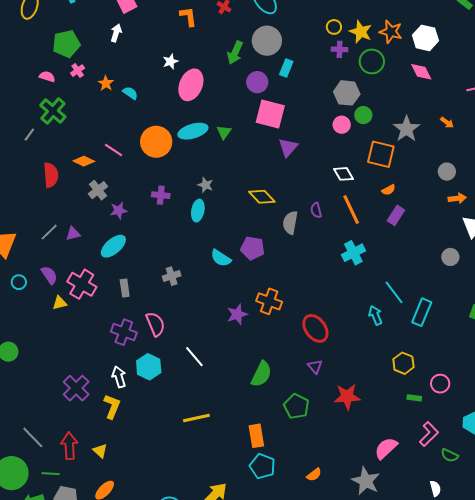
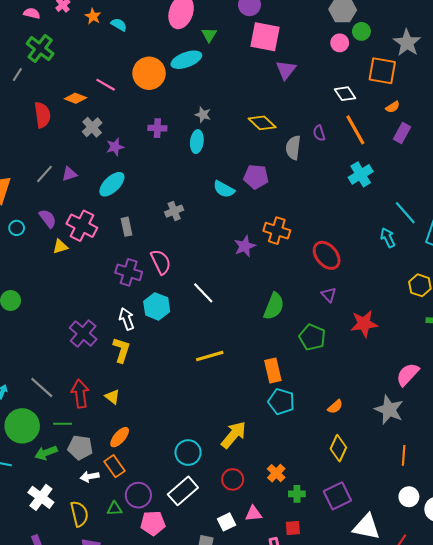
green triangle: (224, 132) -> (209, 35), moved

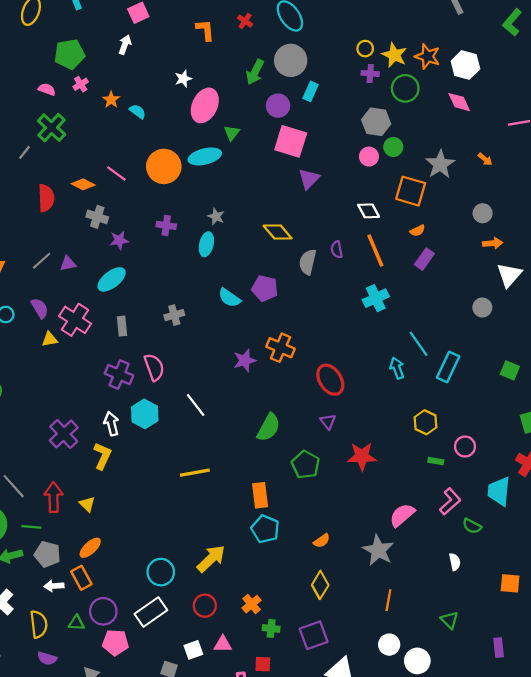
gray cross: (92, 127) -> (97, 217), turned -36

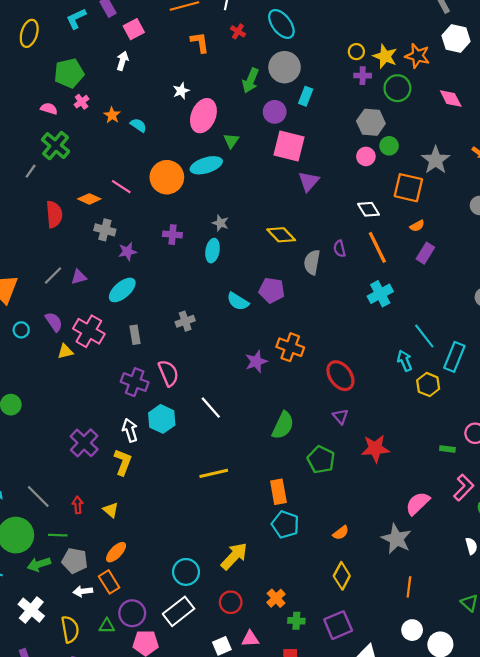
white hexagon: (465, 65) -> (456, 39), moved
yellow hexagon: (425, 422) -> (428, 385), moved
red arrow: (54, 497) -> (78, 505), size x0.6

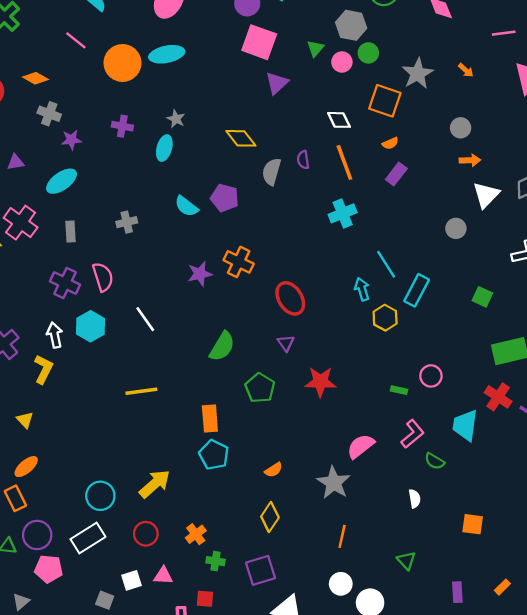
green triangle: (231, 141) -> (315, 48), moved
pink line: (121, 187) -> (76, 40), moved

